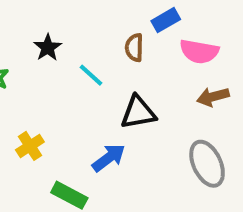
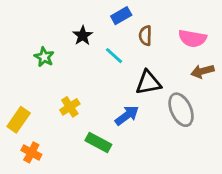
blue rectangle: (166, 20) -> (121, 16), moved
gray ellipse: (207, 164) -> (181, 110), moved

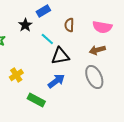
blue rectangle: (121, 16) -> (43, 11), moved
brown arrow: (202, 71) -> (97, 50), moved
black triangle: (148, 83) -> (60, 56), moved

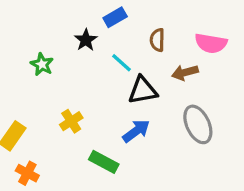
brown arrow: (97, 50) -> (185, 72), moved

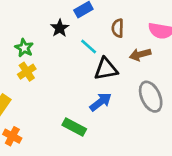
yellow cross: (71, 121) -> (27, 72), moved

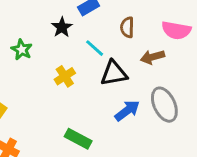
yellow cross: (27, 72) -> (65, 76), moved
blue arrow: (101, 102) -> (127, 111), moved

